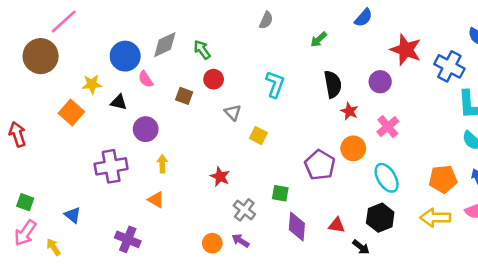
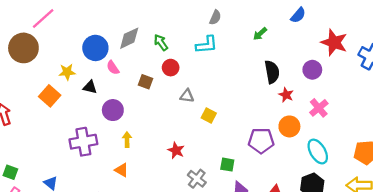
cyan L-shape: (275, 84) -> (207, 45), moved, turned 65
gray triangle: (233, 112) -> (187, 96), turned -40
purple pentagon: (320, 165) -> (261, 141), turned -30

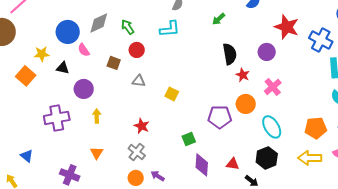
gray triangle: (187, 96) -> (139, 81), moved
green square: (227, 165) -> (189, 139), turned -32
orange triangle: (122, 170) -> (97, 153), moved, turned 32
gray cross: (197, 179) -> (137, 152), moved

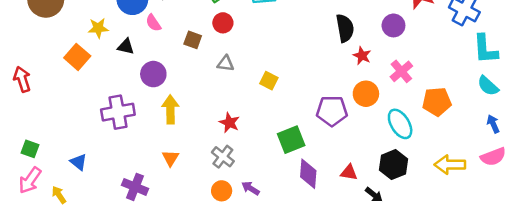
yellow arrow: (97, 116) -> (170, 109), size x1.5
orange pentagon: (316, 128) -> (437, 102), moved
green square: (189, 139) -> (291, 140), size x1.5

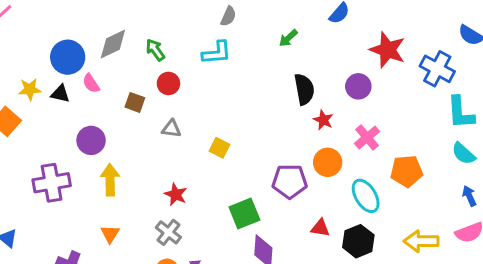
black triangle: (126, 46) -> (60, 94), moved
red triangle: (349, 172) -> (320, 228), moved

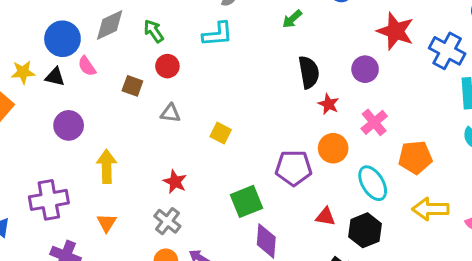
purple circle: (91, 140) -> (69, 125), moved
purple cross: (52, 183) -> (49, 200), moved
yellow arrow: (421, 241) -> (430, 209), moved

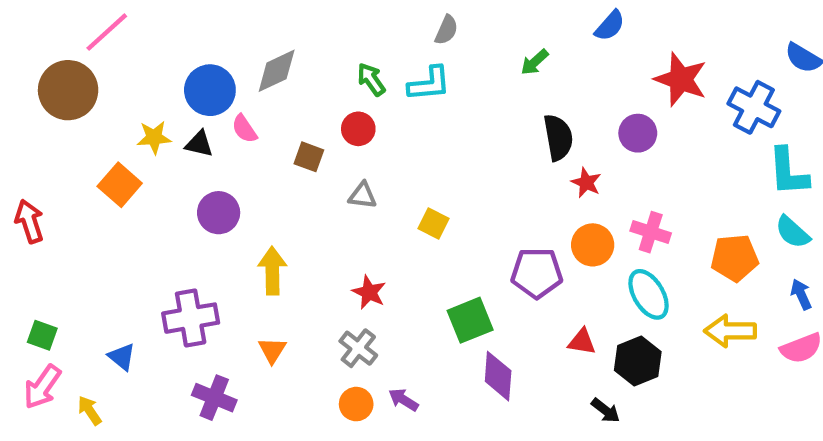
green arrow: (154, 31) -> (371, 79), moved
pink cross: (374, 122) -> (651, 232), moved, turned -32
orange pentagon: (415, 157) -> (735, 258), moved

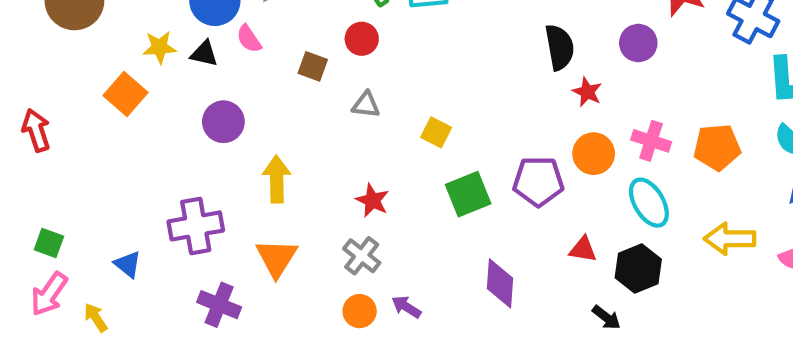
orange pentagon: (735, 258) -> (717, 147), moved
green square: (470, 320) -> (468, 194), moved
orange triangle: (272, 350) -> (277, 258), size x1.5

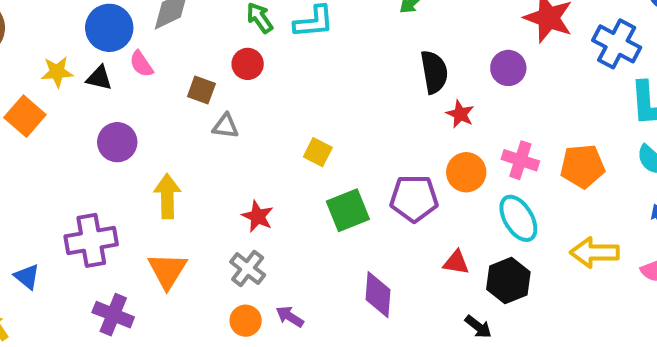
gray triangle: (366, 105) -> (226, 126), moved

